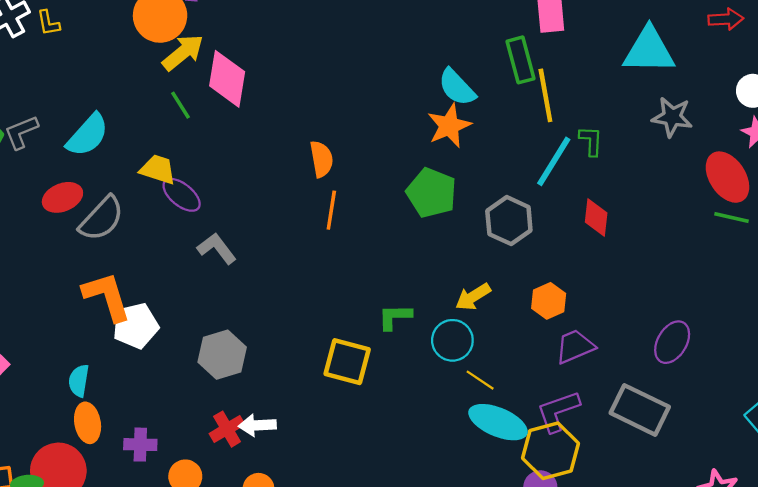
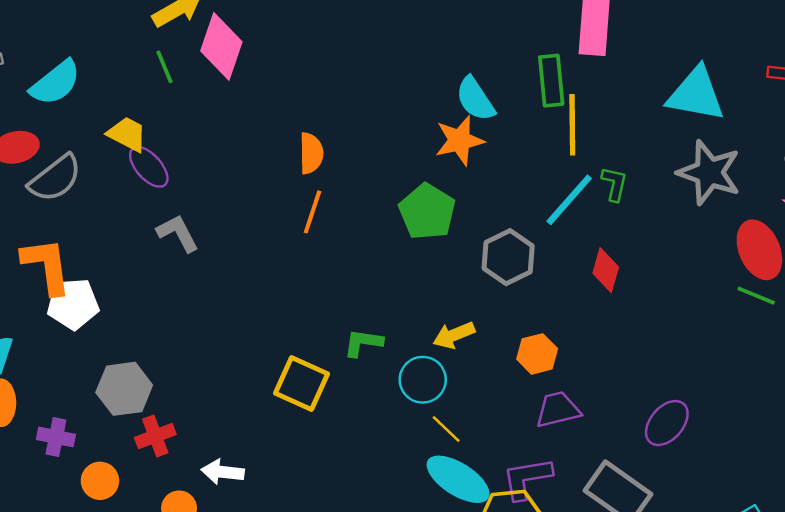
gray star: (672, 117) -> (709, 173), size x1.4
gray hexagon: (222, 355) -> (124, 389), moved
white arrow: (257, 425) -> (223, 472), moved

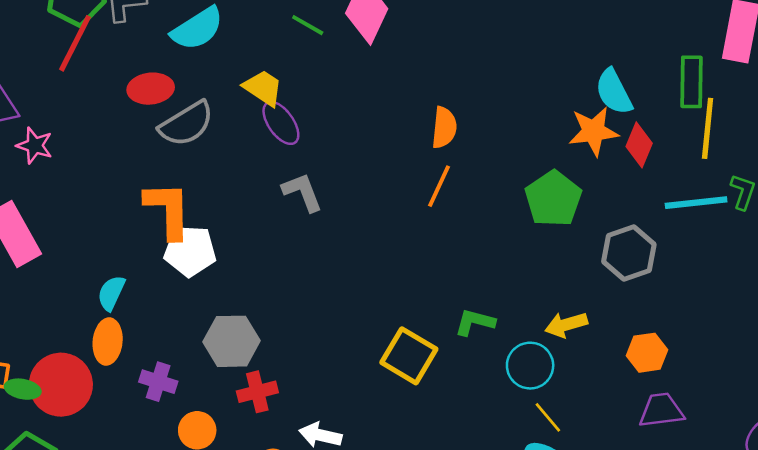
green line: (164, 67) -> (308, 25), turned -44
cyan line: (569, 200) -> (696, 203), turned 36
red diamond: (606, 270) -> (639, 145), moved

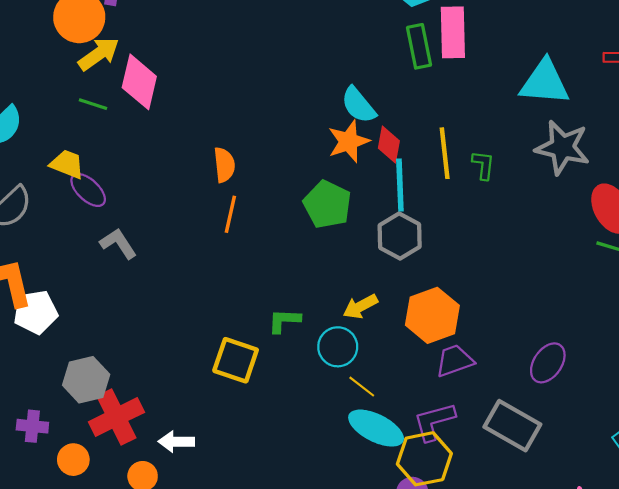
green rectangle: (691, 82) -> (419, 46), moved
yellow line: (708, 128) -> (445, 153), moved
cyan line: (696, 203) -> (400, 185), moved, turned -74
orange hexagon: (647, 353) -> (432, 315), size x1.6
red cross: (257, 392) -> (116, 417), size x1.6

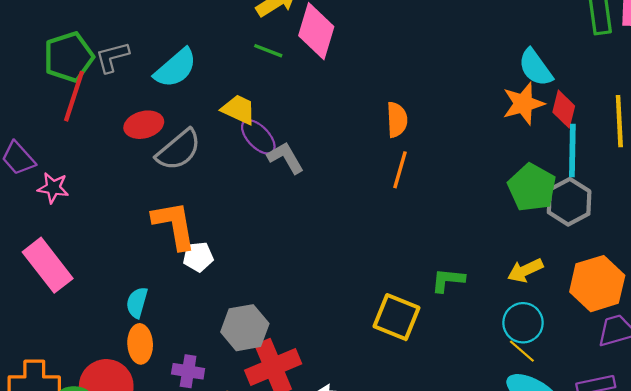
green pentagon: (327, 204) -> (532, 188), moved
gray L-shape: (118, 244) -> (286, 158), moved
white pentagon: (36, 312) -> (198, 257), size x0.7
cyan circle: (338, 347) -> (523, 323), moved

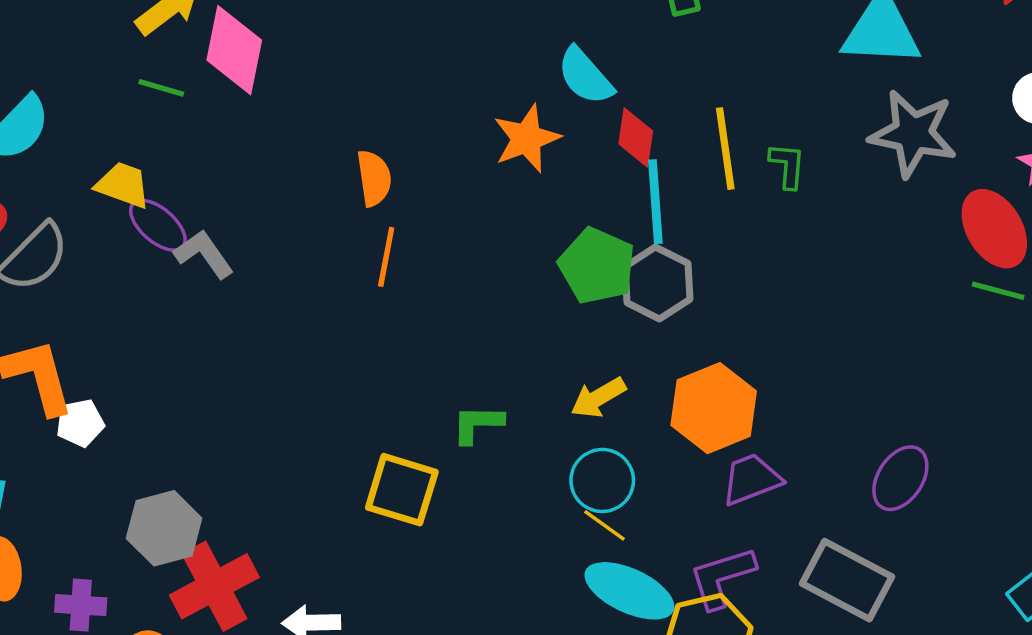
orange star: (523, 104) -> (527, 139), moved

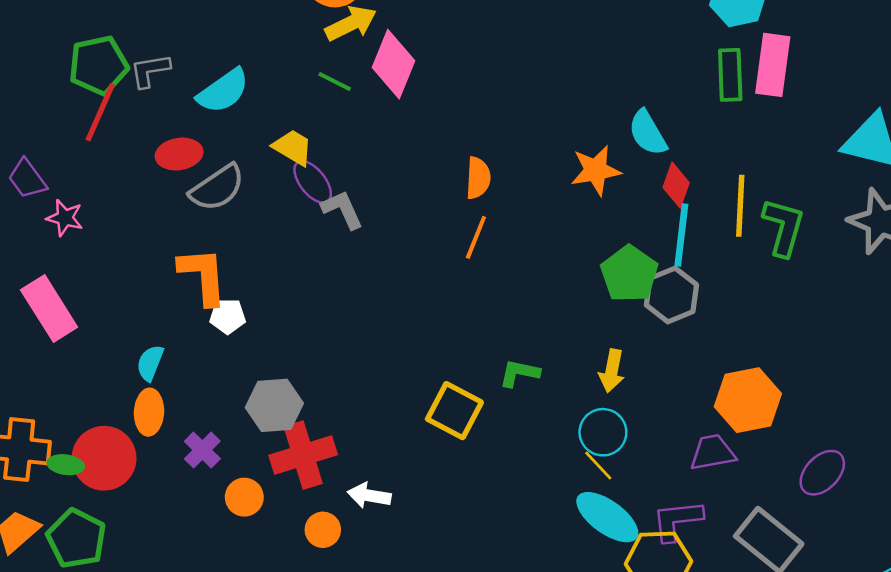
green L-shape: (787, 166) -> (784, 227), size x1.6
yellow arrow: (598, 398) -> (612, 371), turned -60
orange hexagon: (714, 408) -> (748, 400), moved
purple cross: (81, 605) -> (202, 450), turned 30

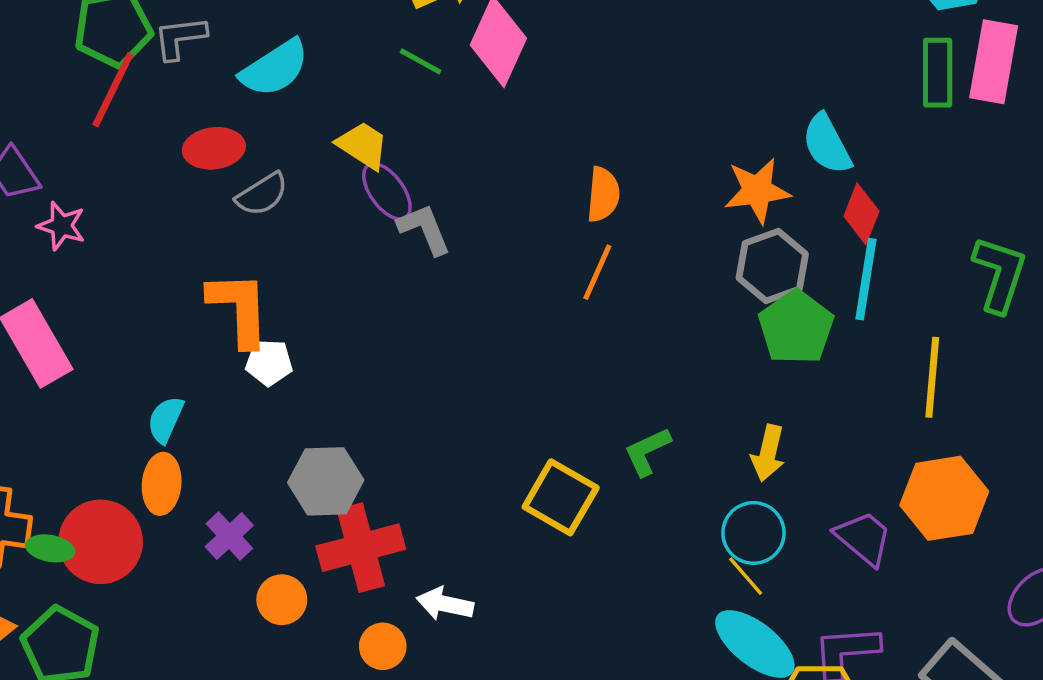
gray semicircle: (217, 188) -> (262, 194), size x0.7
yellow line: (740, 206) -> (932, 377), moved
gray hexagon: (671, 295) -> (772, 266), moved
green L-shape: (519, 373) -> (647, 451), turned -39
purple trapezoid: (713, 452) -> (864, 538), moved, turned 48

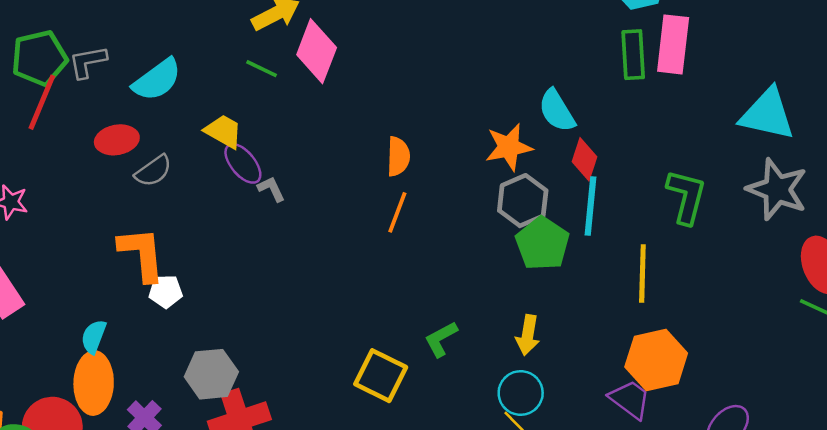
gray L-shape: (424, 229) -> (271, 189), size x0.7
orange ellipse: (162, 484) -> (94, 383), size x1.4
purple trapezoid: (864, 538) -> (630, 399), moved

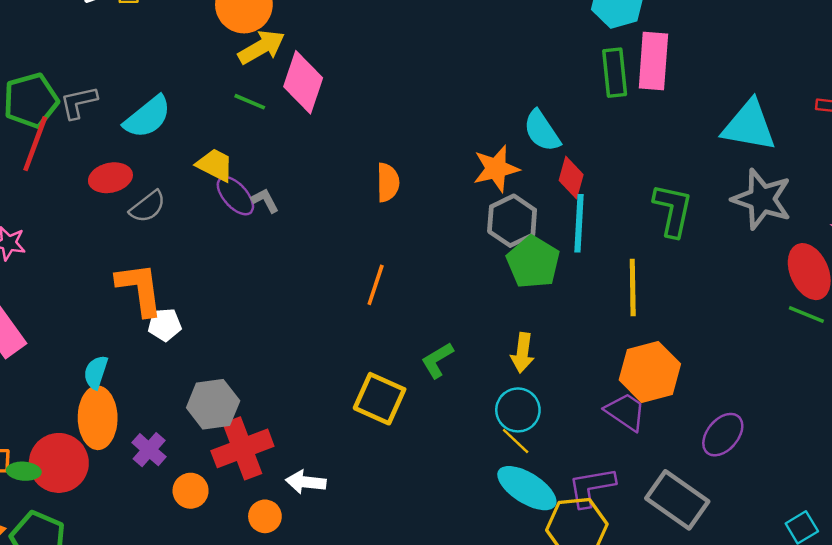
gray L-shape: (271, 189) -> (265, 200), moved
orange line: (397, 212) -> (376, 285), moved

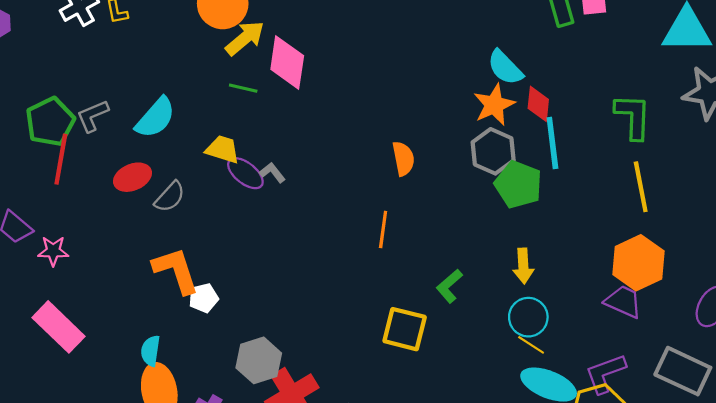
orange star: (496, 169) -> (494, 105), moved
orange semicircle: (388, 182) -> (403, 159), moved
yellow line: (633, 288) -> (641, 187), moved

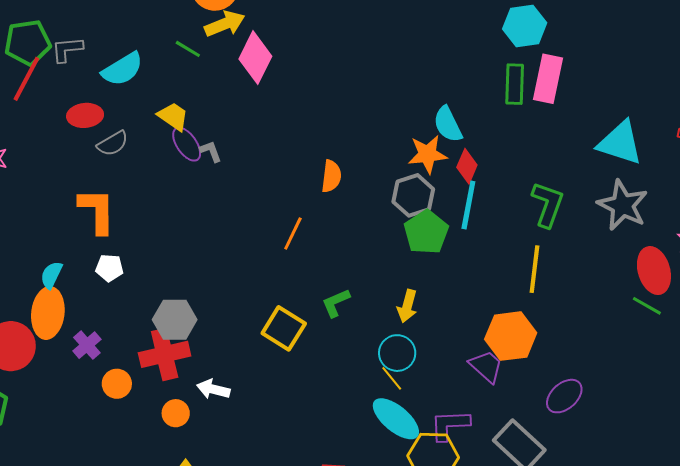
green line: (243, 88) -> (188, 49), moved
white pentagon: (204, 298) -> (109, 268), moved
gray hexagon: (259, 360) -> (175, 320), moved

